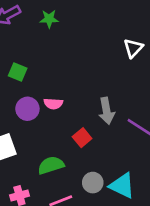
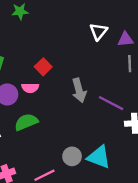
red square: (82, 138) -> (43, 67), moved
green semicircle: (51, 165) -> (26, 122), moved

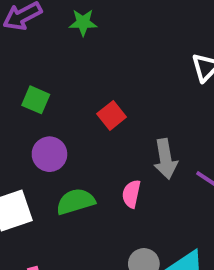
pink semicircle: (30, 88) -> (131, 194), moved, turned 98

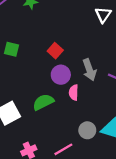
purple circle: (49, 154) -> (61, 75), moved

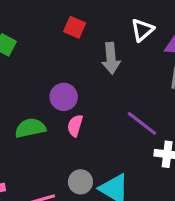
red square: (55, 51) -> (75, 27), moved, turned -32
gray arrow: (89, 70) -> (111, 58), moved

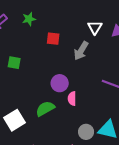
gray arrow: (111, 58) -> (81, 51), turned 54

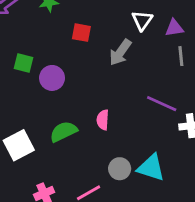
purple circle: (60, 83) -> (52, 78), moved

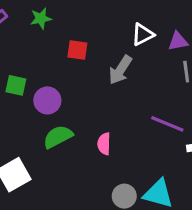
white triangle: (142, 20) -> (143, 35), turned 30
green semicircle: (63, 132) -> (58, 137), moved

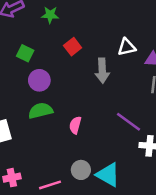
red square: (77, 50) -> (73, 47), turned 30
gray arrow: (120, 70) -> (102, 71), turned -50
green square: (16, 85) -> (25, 53), moved

